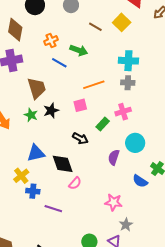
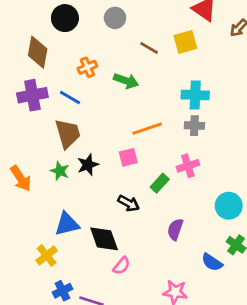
yellow square: (122, 22) -> (185, 42), turned 30
blue line: (59, 63) -> (70, 97), moved
cyan circle: (135, 143) -> (229, 206), moved
blue cross: (33, 191) -> (62, 291), moved, turned -32

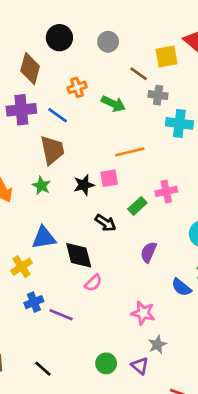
yellow square: (185, 42) -> (166, 56), moved
gray cross: (194, 126) -> (158, 95), moved
black star: (88, 165) -> (84, 185), moved

